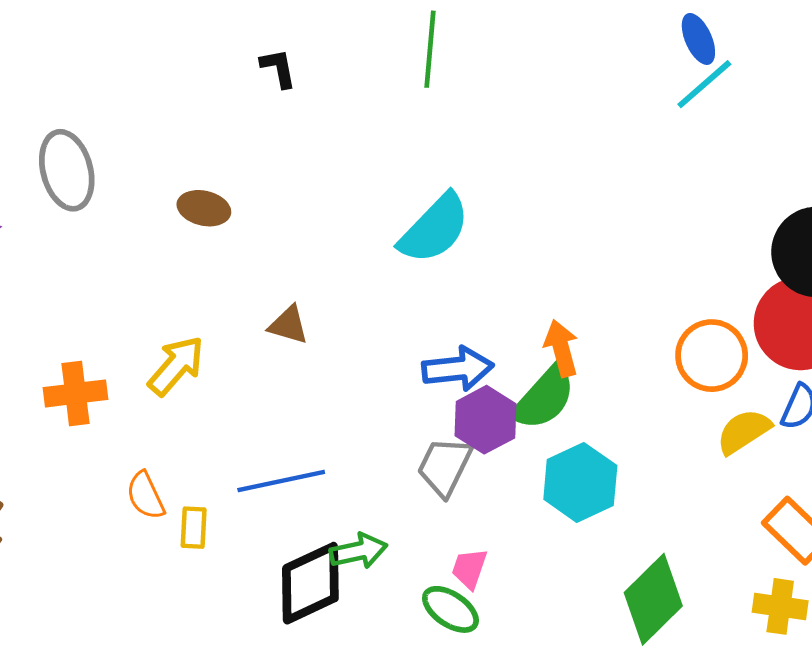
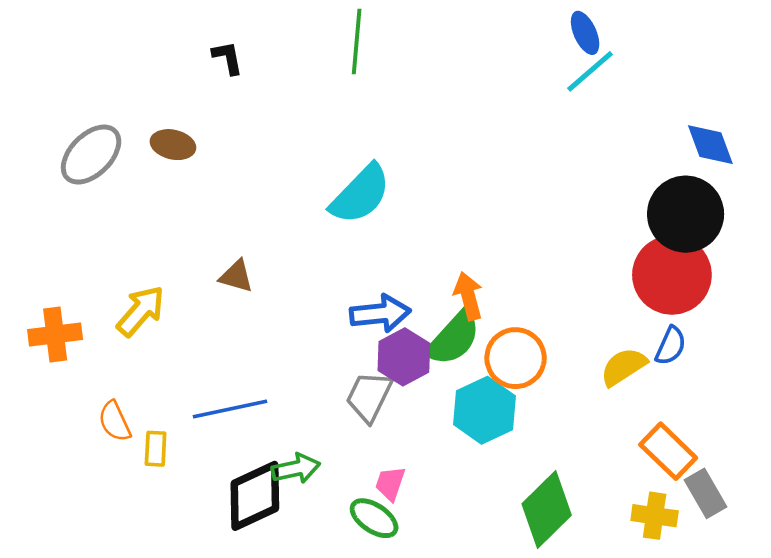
gray ellipse: (67, 170) -> (91, 155), moved, turned 60
brown ellipse: (204, 208) -> (173, 145), moved
orange circle: (712, 356) -> (516, 358), moved

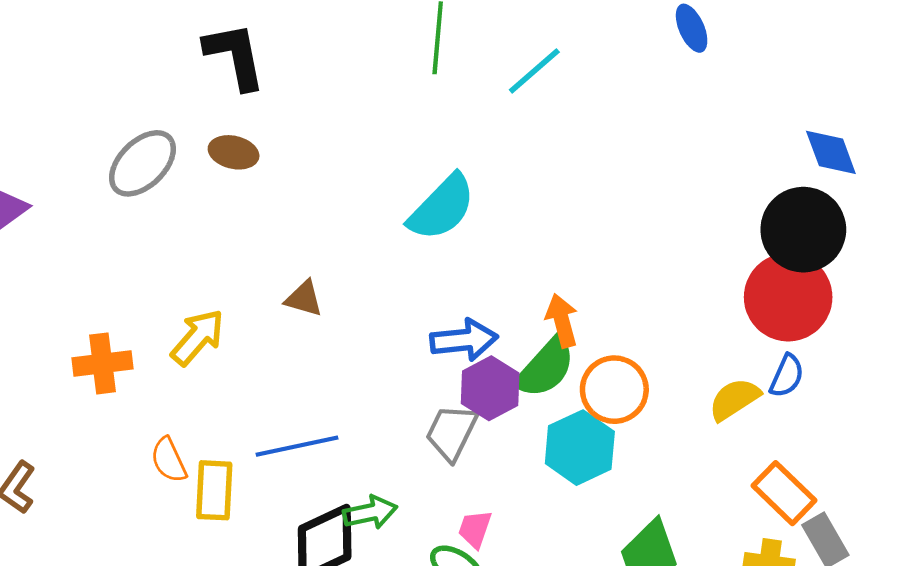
black L-shape: (228, 58) -> (235, 56), moved, size x1.8
cyan line: (590, 71) -> (534, 71), moved
yellow rectangle: (156, 449) -> (214, 490), size x1.5

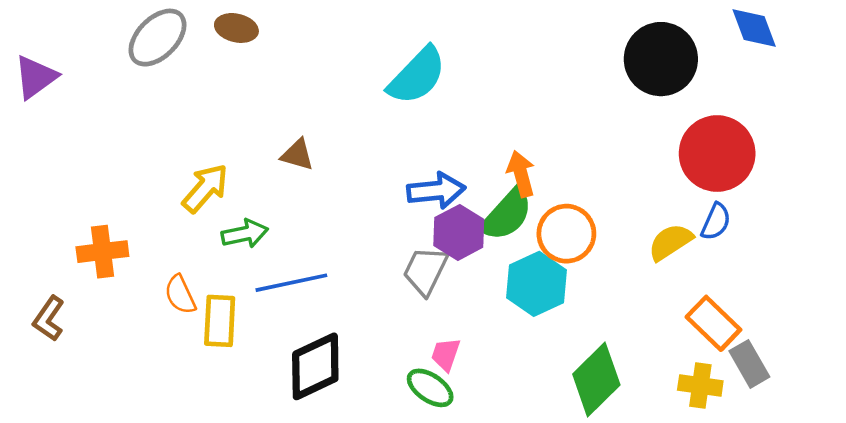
black circle: (803, 230) -> (661, 59), moved
orange cross: (102, 363) -> (102, 252), moved
green arrow: (370, 512) -> (245, 234), moved

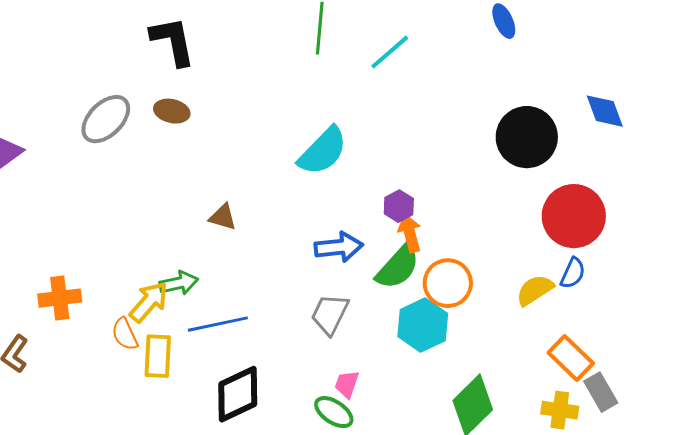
yellow arrow: (205, 188) -> (149, 302), moved
purple hexagon: (459, 232) -> (399, 206), moved, size x0.7

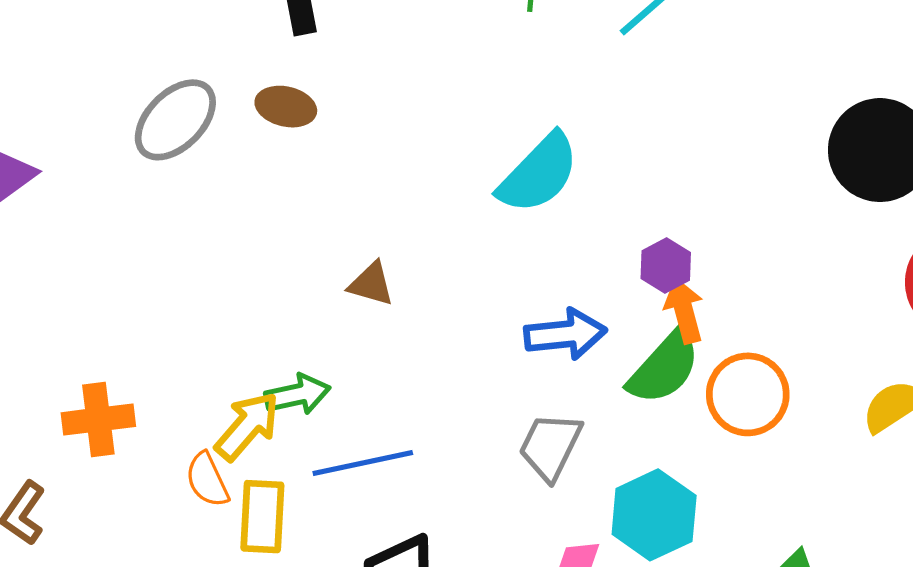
cyan hexagon: (423, 325) -> (654, 515), moved

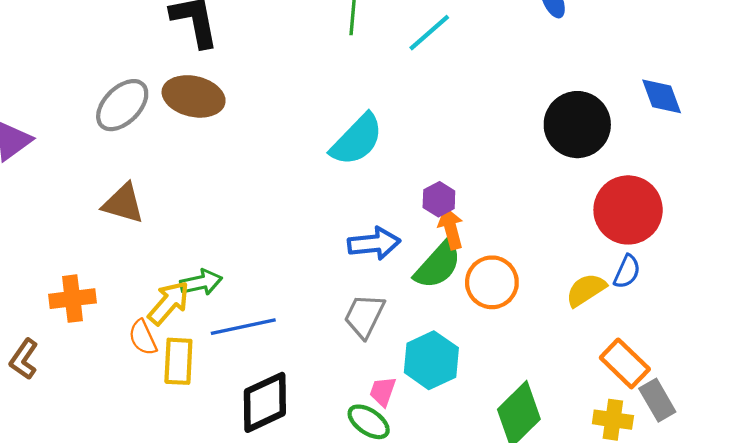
brown ellipse: (286, 107) -> (194, 96), size x1.6
brown triangle: (371, 284) -> (123, 203), moved, size x1.4

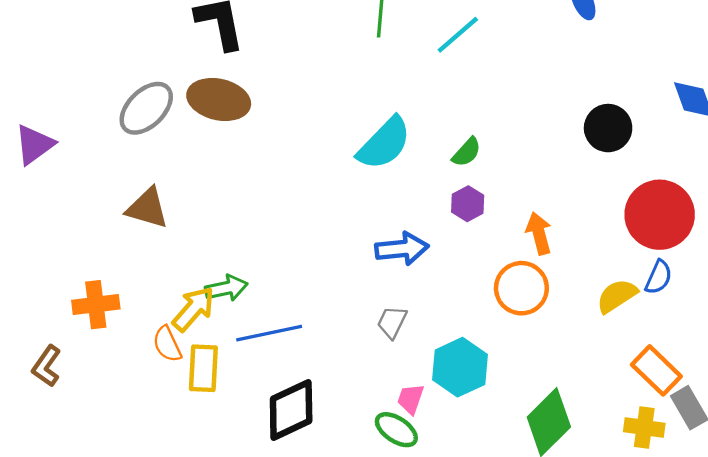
black circle: (577, 125) -> (608, 128), size x0.7
orange arrow: (451, 228) -> (539, 233), moved
green semicircle: (438, 265) -> (467, 152), moved, size x0.6
gray trapezoid: (364, 316) -> (392, 322), size x0.7

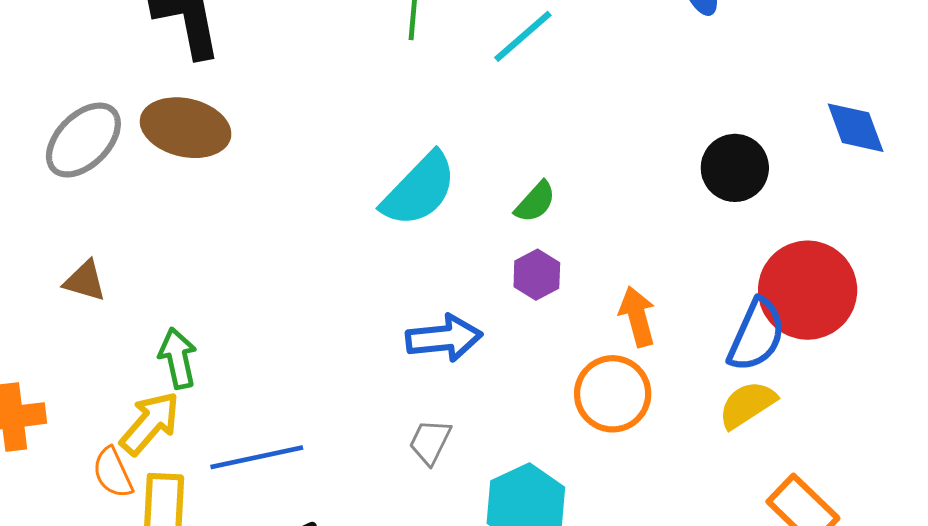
brown triangle: (147, 208) -> (85, 281), size x0.7
blue semicircle: (659, 277) -> (757, 335), moved, size x1.5
green arrow: (226, 288) -> (178, 358), moved, turned -90

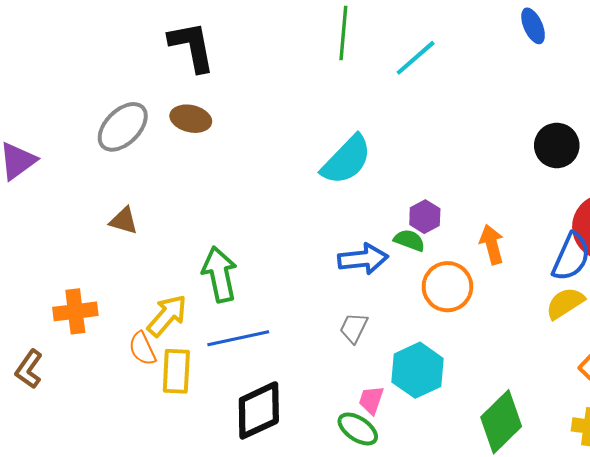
brown ellipse: (186, 128) -> (191, 119), size x0.7
green semicircle: (535, 202) -> (409, 240), moved, turned -112
green arrow: (178, 358) -> (220, 274), moved, size x1.4
orange circle: (613, 394) -> (447, 287), moved

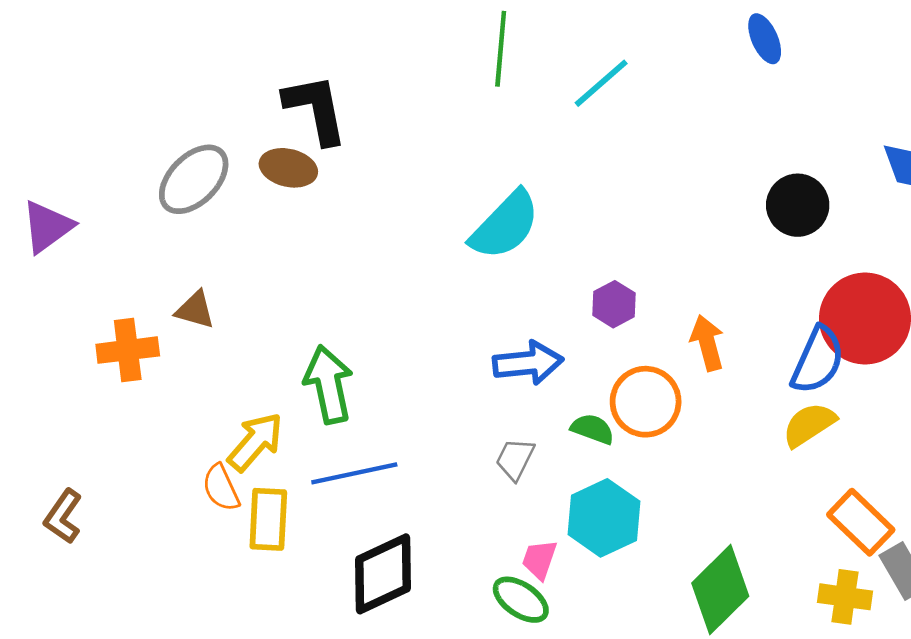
black L-shape: (192, 46) -> (316, 109), moved
green semicircle: (409, 240) -> (592, 429), moved
orange cross: (75, 311) -> (128, 350), moved

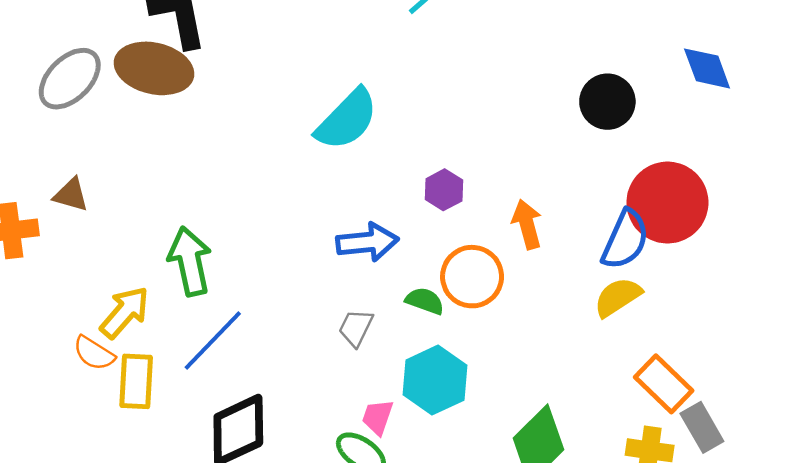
brown ellipse: (288, 168) -> (154, 68), size x1.5
blue line: (354, 473) -> (213, 340), turned -34
orange semicircle: (221, 488) -> (94, 353), turned -33

